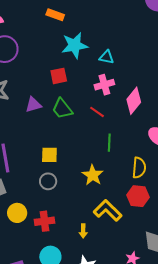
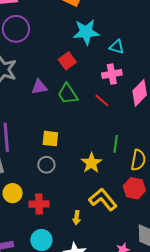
red square: (59, 76) -> (67, 61), turned -30
green line: (109, 143) -> (116, 144), moved

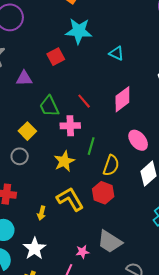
cyan triangle: (117, 47) -> (116, 53), moved
pink cross: (112, 74) -> (70, 126), moved
green trapezoid: (68, 94) -> (49, 106), moved
yellow square: (50, 139) -> (27, 131), turned 30

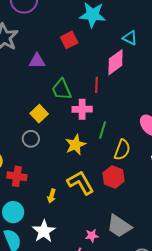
pink diamond: (122, 99) -> (116, 62), moved
red line: (84, 101) -> (96, 85), turned 42

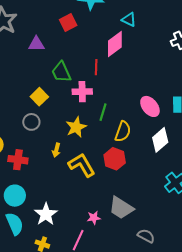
yellow arrow: (52, 196) -> (56, 150), moved

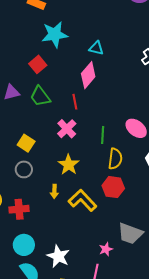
green trapezoid: (61, 72) -> (40, 96), moved
pink cross: (82, 92) -> (67, 129), turned -30
green line: (103, 112) -> (103, 135), moved

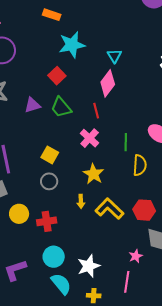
cyan triangle: (96, 48) -> (114, 56), turned 49
red hexagon: (113, 187) -> (144, 210), moved
white star: (58, 256) -> (89, 266), turned 30

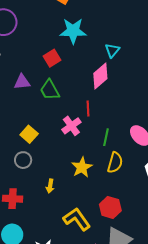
red line: (96, 111) -> (88, 108), moved
yellow star: (93, 174) -> (82, 167), moved
yellow L-shape: (109, 209) -> (77, 219), moved

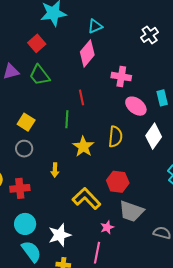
cyan triangle: (112, 50) -> (95, 26), turned 35
red line: (88, 108) -> (81, 97), moved
pink cross: (71, 126) -> (121, 77), moved, turned -36
green line: (106, 137) -> (67, 119), moved

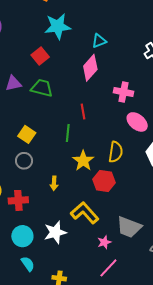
green trapezoid: (40, 75) -> (42, 88), turned 140
red hexagon: (118, 182) -> (104, 181), moved
white star: (60, 235) -> (55, 232), moved
cyan semicircle: (31, 251) -> (28, 264), size x0.7
pink line: (97, 253) -> (108, 268), moved, turned 30

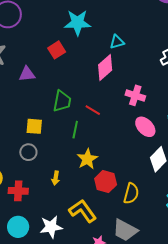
green trapezoid: (42, 88) -> (62, 101), moved, turned 80
red line: (83, 112) -> (93, 110), turned -56
yellow square: (27, 134) -> (34, 126), turned -36
yellow semicircle: (116, 152) -> (131, 193), moved

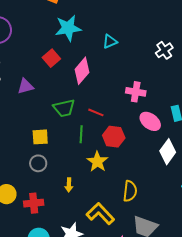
pink diamond: (105, 68) -> (82, 71), moved
green trapezoid: (62, 101) -> (64, 108), turned 75
red hexagon: (106, 182) -> (114, 137), moved
yellow semicircle: (131, 193) -> (130, 191), moved

